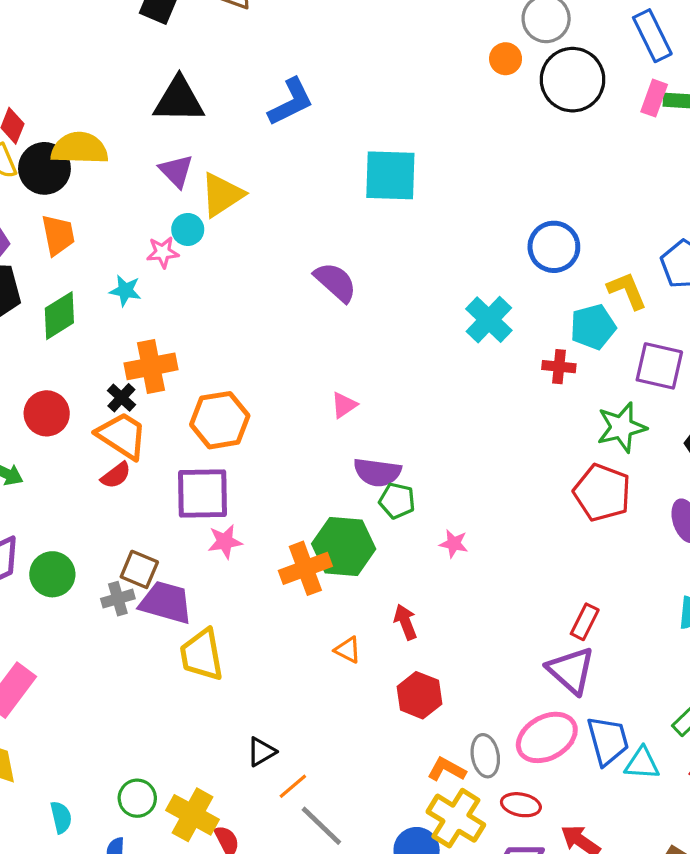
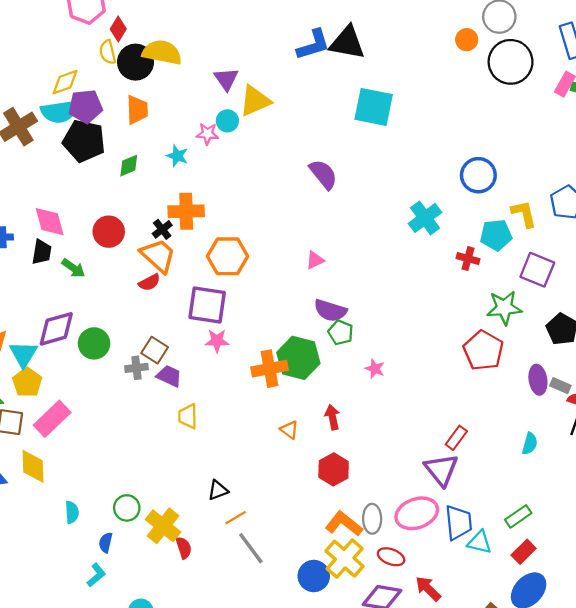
black triangle: (179, 100) -> (347, 43), moved
green diamond: (59, 316) -> (129, 166), size x0.7
purple trapezoid: (166, 602) -> (169, 376), size x0.7
yellow trapezoid: (202, 655) -> (188, 416), size x0.7
orange L-shape: (447, 769) -> (344, 524), size x1.4

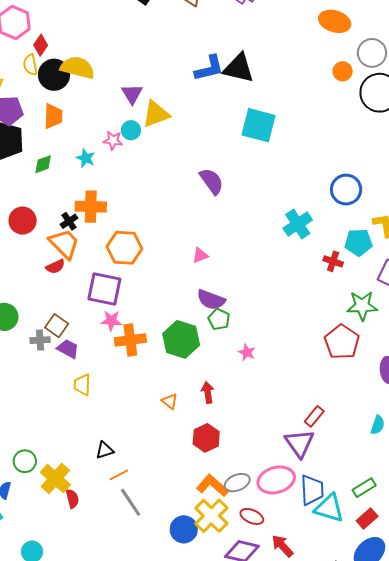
orange cross: (269, 369) -> (130, 340), moved
gray ellipse: (372, 519) -> (237, 483), turned 65
cyan triangle: (479, 542) -> (329, 508), size x1.4

